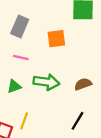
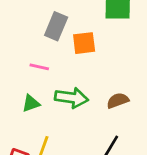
gray rectangle: (20, 26) -> (56, 26), moved

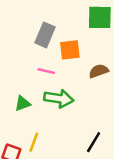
pink line: (39, 67) -> (46, 71), moved
brown semicircle: (118, 101) -> (99, 71), moved

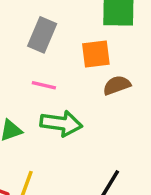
orange square: (70, 50) -> (96, 54), moved

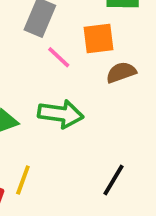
pink line: (44, 85) -> (59, 57), moved, turned 30

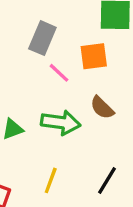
brown semicircle: (121, 72) -> (102, 108), moved, turned -115
yellow line: (23, 180) -> (51, 180), moved

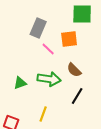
black line: (107, 180) -> (77, 96), moved

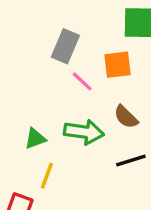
black line: (77, 96) -> (131, 160), turned 42
yellow line: (43, 114) -> (47, 176), moved

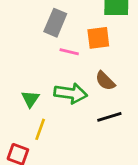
pink line: (82, 81) -> (69, 52), turned -30
green triangle: (35, 139) -> (30, 99), turned -36

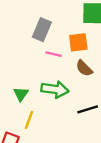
brown semicircle: (105, 81) -> (84, 68), moved

